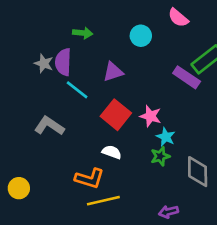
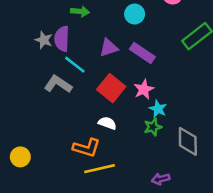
purple rectangle: (187, 77) -> (142, 53), moved
pink star: (151, 116) -> (144, 89), turned 30
gray L-shape: (49, 126) -> (58, 84), moved

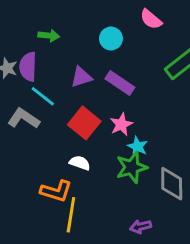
green star: (153, 127) -> (132, 167), size x1.5
yellow line: (100, 169) -> (71, 215), turned -68

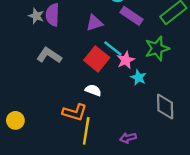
purple rectangle: (120, 83) -> (131, 16), moved
cyan line: (43, 96) -> (113, 48), moved
green star: (132, 167) -> (157, 48), moved
purple arrow: (141, 227) -> (128, 138), moved

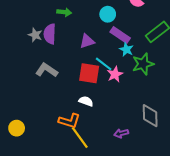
red square: (97, 59) -> (89, 73), turned -30
cyan star: (138, 77) -> (126, 49), moved
yellow line: (86, 131) -> (80, 137), turned -45
purple arrow: (128, 138) -> (121, 133), moved

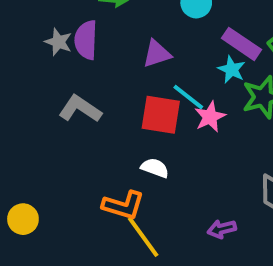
purple rectangle: (120, 35) -> (241, 44), moved

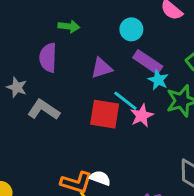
gray star: (58, 42) -> (17, 87), moved
purple rectangle: (241, 44) -> (148, 62), moved
white semicircle: (155, 168) -> (100, 178), moved

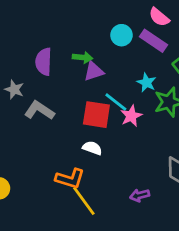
green arrow: (69, 26) -> (83, 57), moved
purple rectangle: (148, 62) -> (154, 41), moved
white semicircle: (100, 178) -> (92, 148), moved

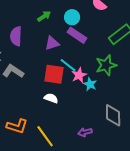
purple rectangle: (154, 41) -> (77, 35), moved
green arrow: (83, 57) -> (44, 16), moved, turned -40
cyan star: (147, 83) -> (90, 84), moved
orange L-shape: (70, 179) -> (17, 126), moved

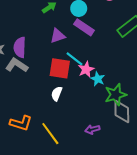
purple semicircle: (16, 36) -> (20, 47), moved
green star: (106, 65) -> (116, 95), moved
white semicircle: (51, 98) -> (57, 94), turned -88

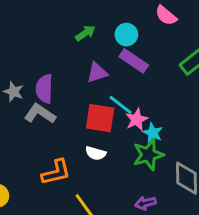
white semicircle: (57, 94) -> (96, 153), turned -96
green star: (116, 95) -> (148, 155), moved
orange L-shape: (21, 123) -> (56, 172), moved, turned -30

